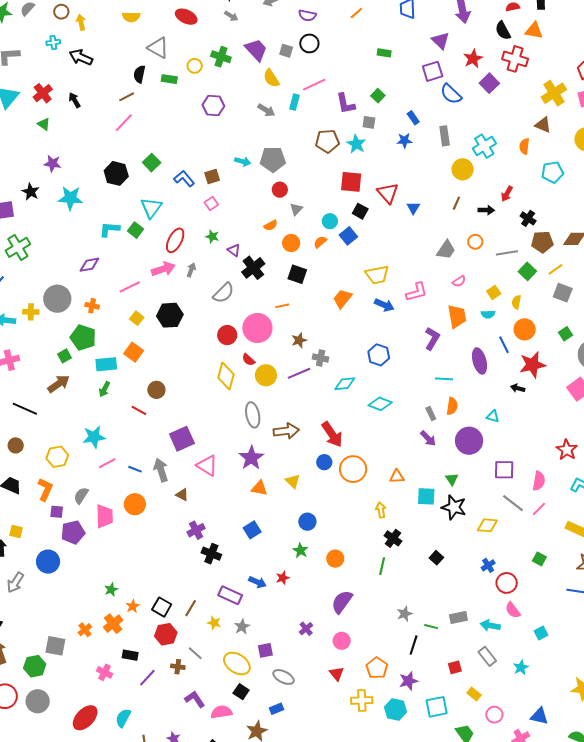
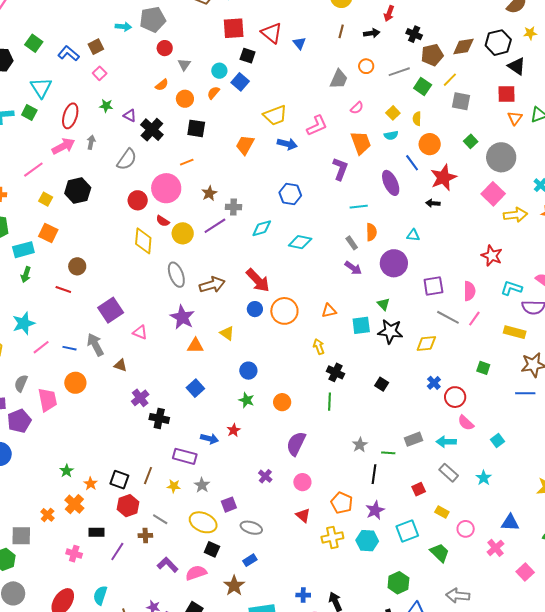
pink triangle: (207, 465) -> (140, 332), size x0.7

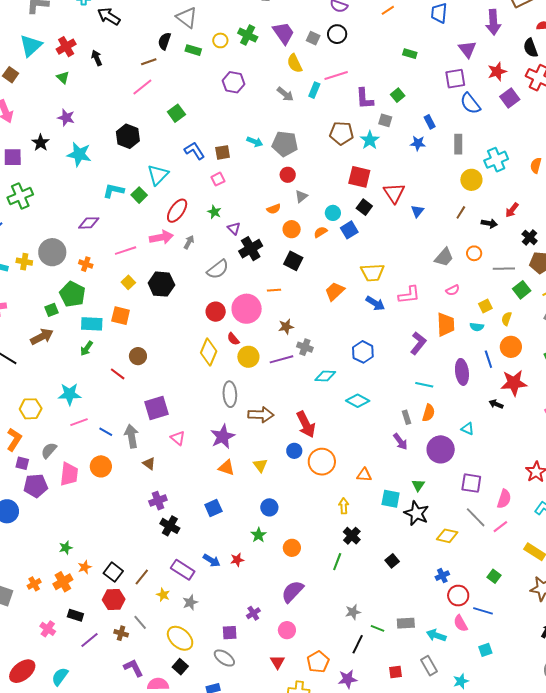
green square: (34, 43) -> (176, 113), moved
orange square: (48, 233) -> (121, 316), turned -30
blue line: (525, 393) -> (483, 611), moved
purple square: (229, 505) -> (230, 633), moved

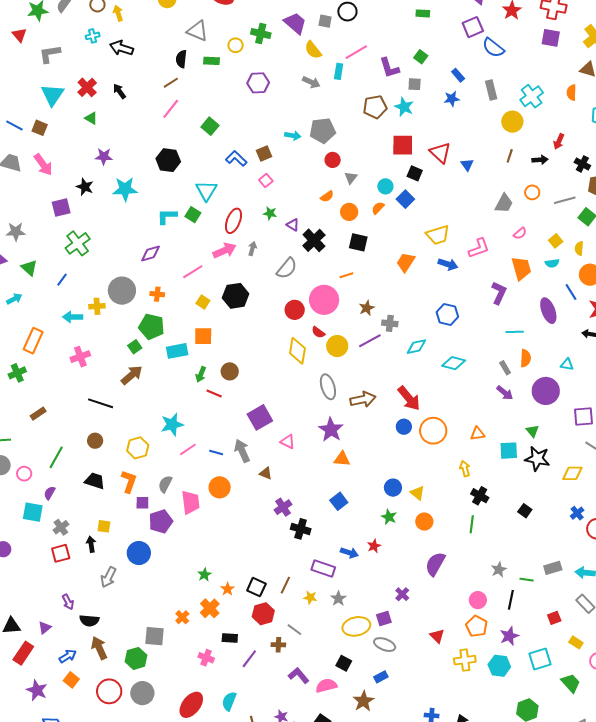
purple square: (510, 98) -> (551, 38), moved, turned -30
green arrow: (87, 348) -> (201, 374), moved
yellow triangle: (260, 465) -> (417, 493), moved
pink circle: (287, 630) -> (478, 600), moved
yellow ellipse: (180, 638) -> (356, 626), moved, turned -40

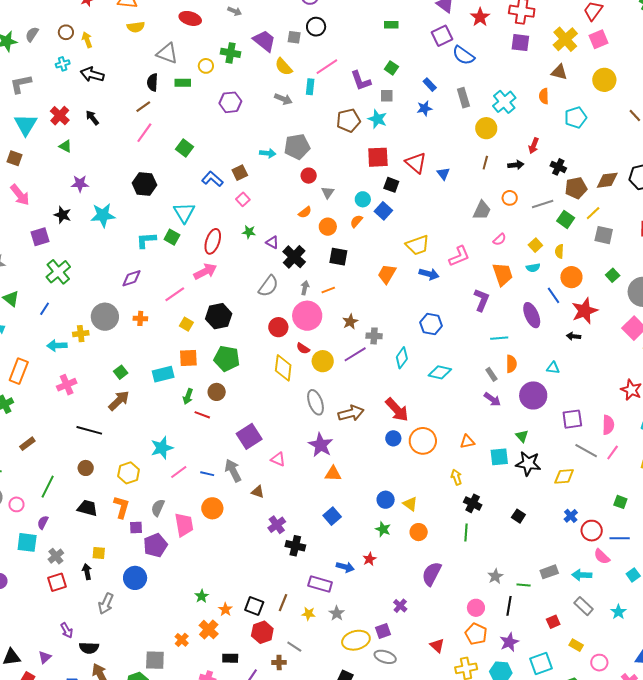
gray arrow: (252, 249) -> (305, 288), moved
green pentagon: (151, 327) -> (227, 359), moved
cyan diamond: (416, 347) -> (402, 358), turned -40

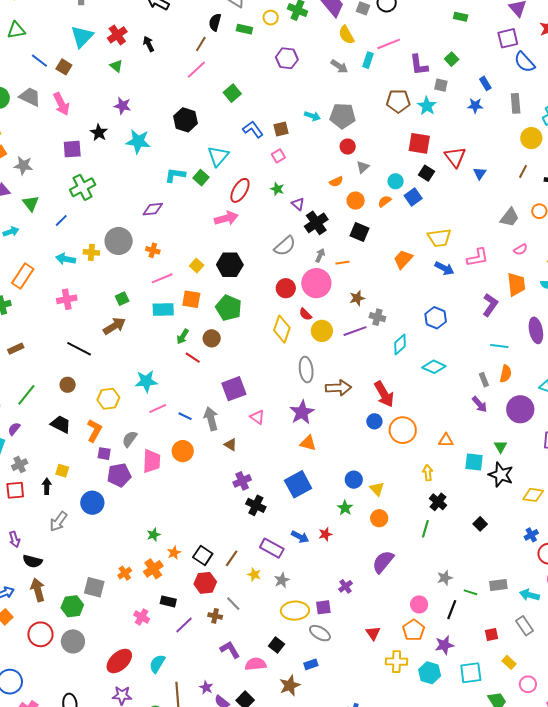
brown line: (143, 107) -> (201, 44), turned -35
pink line: (175, 294) -> (162, 278), moved
blue square: (332, 516) -> (298, 484), size x1.5

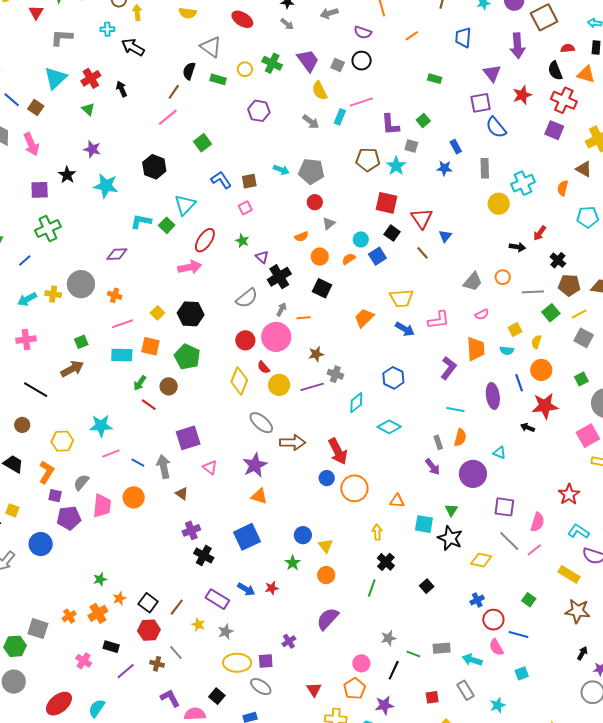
brown line: (523, 171) -> (422, 253), moved, turned -72
cyan arrow: (66, 259) -> (27, 299), turned -42
gray ellipse: (306, 370) -> (261, 423), turned -45

